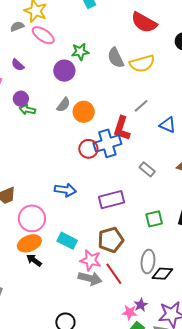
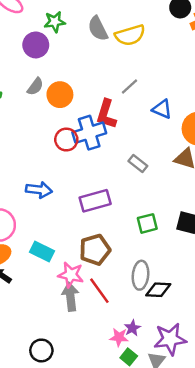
gray arrow: (90, 278) -> (70, 297), turned -110

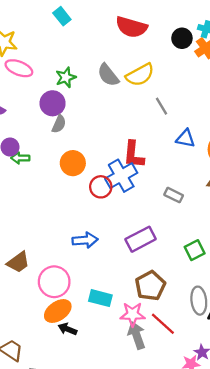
gray semicircle: (35, 87) -> (59, 124), moved
gray line: (130, 87) -> (162, 106), moved, turned -66
orange circle: (60, 95) -> (73, 163), moved

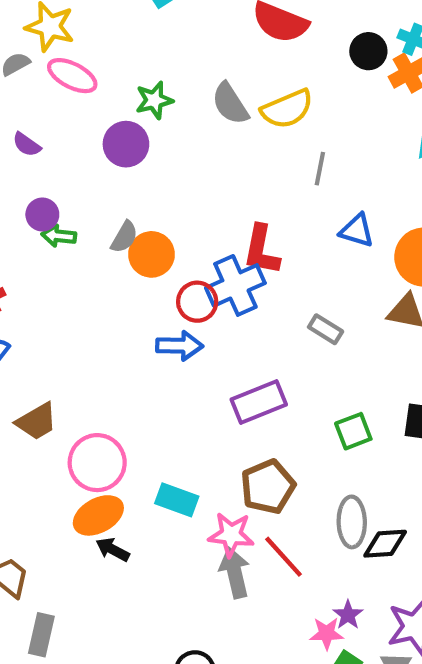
gray line: (162, 106) -> (320, 169), turned 36
gray semicircle: (59, 124) -> (124, 237), moved
blue arrow: (85, 240) -> (179, 346), moved

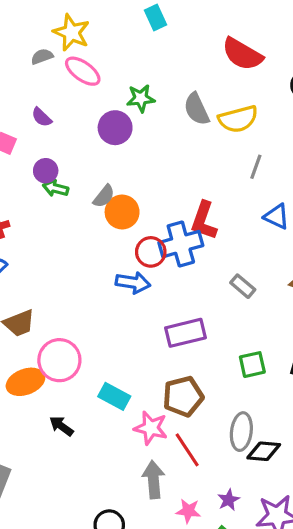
orange ellipse: (98, 515) -> (25, 382), moved
gray arrow: (235, 573) -> (153, 480), moved
pink star: (327, 633) -> (188, 511), moved

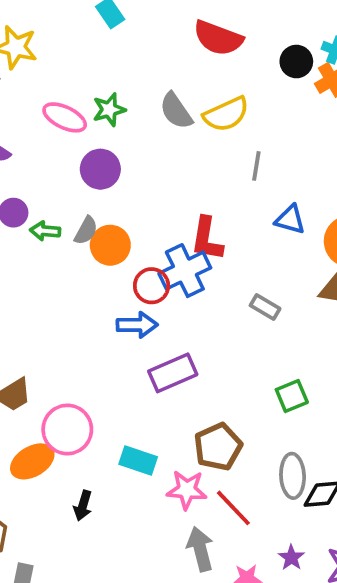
pink ellipse: (83, 71) -> (65, 117), moved
purple circle: (115, 128) -> (100, 169), moved
green arrow: (56, 188) -> (45, 231), moved
purple rectangle: (186, 333) -> (173, 373), moved
black arrow: (61, 426) -> (83, 506), turned -100

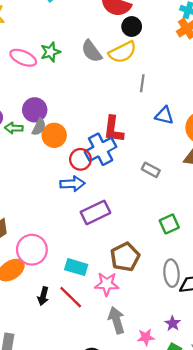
black circle: (296, 62) -> (132, 27), moved
purple circle: (100, 169) -> (35, 110), moved
red line: (233, 508) -> (71, 297), moved

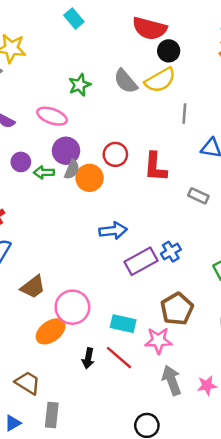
pink ellipse: (23, 58) -> (52, 116), moved
blue cross: (101, 149) -> (171, 252), moved, size x0.6
red circle: (80, 159) -> (115, 154), moved
gray rectangle: (151, 170) -> (198, 196), moved
pink star: (146, 337) -> (207, 386), moved

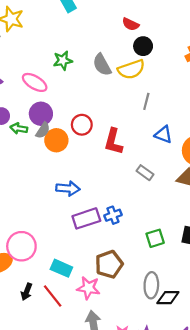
red semicircle: (150, 28) -> (131, 24), size x0.6

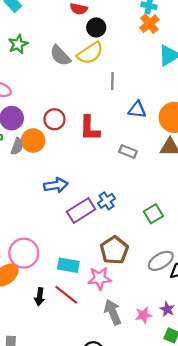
green star: (63, 61) -> (18, 44), moved
gray semicircle: (43, 130) -> (17, 146), moved
gray ellipse: (151, 285) -> (161, 261), turned 70

